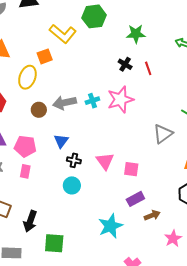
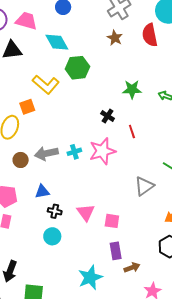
green star: (136, 34) -> (132, 89), moved
red line: (148, 68) -> (132, 131), moved
blue triangle: (61, 141) -> (42, 192), turned 42
purple rectangle: (135, 199) -> (116, 251), turned -72

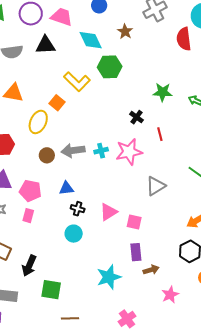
brown star: (115, 38) -> (125, 32), moved
orange square: (27, 107) -> (57, 103), turned -35
gray triangle: (144, 186) -> (156, 186), moved
pink triangle: (86, 213) -> (108, 212), turned 30

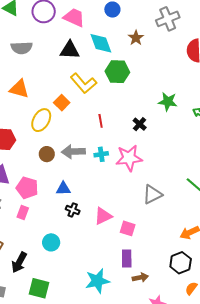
black triangle: (45, 45) -> (70, 50), moved
red line: (160, 134) -> (101, 121), moved
cyan circle: (74, 234) -> (51, 242), moved

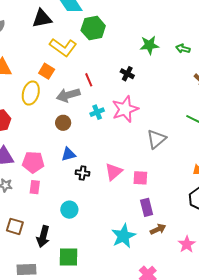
gray arrow: (73, 152) -> (68, 95), moved
brown circle: (47, 154) -> (63, 123), moved
brown arrow: (140, 278) -> (158, 229), moved

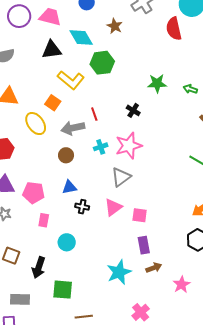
yellow ellipse: (31, 93) -> (36, 124), turned -55
gray triangle: (156, 139) -> (121, 177), moved
pink rectangle: (35, 187) -> (44, 220), moved

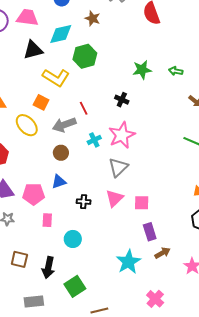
cyan diamond: (81, 38) -> (61, 34), turned -65
blue triangle: (69, 187) -> (59, 182), moved
green square: (63, 290) -> (75, 286), turned -30

